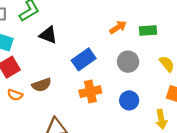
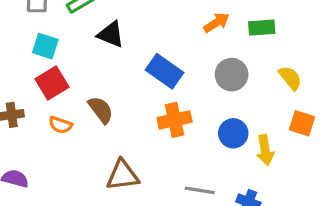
blue rectangle: (84, 59) -> (164, 71), turned 70
brown semicircle: (42, 85) -> (101, 110), turned -108
yellow arrow: (161, 119) -> (265, 150), moved

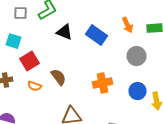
orange arrow: (216, 23) -> (128, 25), turned 98
cyan square: (45, 46) -> (14, 41), moved
blue rectangle: (164, 71) -> (96, 35), moved

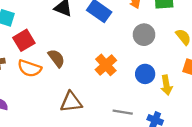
orange cross: (102, 83) -> (106, 65), turned -30
orange semicircle: (34, 86) -> (29, 68), size x1.5

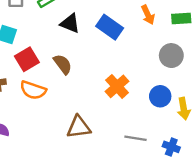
gray circle: (144, 35) -> (171, 56), moved
brown semicircle: (56, 58) -> (63, 64), moved

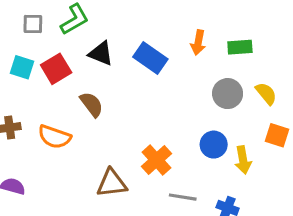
orange arrow: (148, 15) -> (198, 43), turned 36
red square: (27, 59) -> (56, 69), moved
orange cross: (117, 86) -> (156, 160), moved

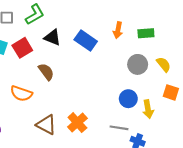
orange cross: (156, 160) -> (77, 123), moved
brown triangle: (112, 183) -> (46, 125), moved, turned 35
gray line: (183, 197) -> (119, 128), moved

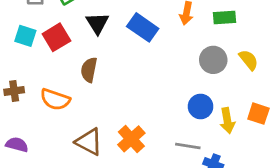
black triangle: (52, 37) -> (97, 23), turned 36
brown semicircle: (46, 72) -> (89, 70), turned -132
orange square: (171, 92) -> (258, 114), moved

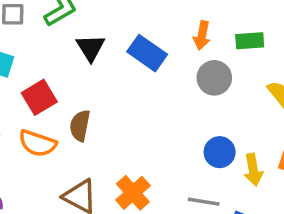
red square: (56, 37) -> (39, 97), moved
gray circle: (213, 60) -> (214, 78), moved
brown semicircle: (89, 70) -> (80, 126), moved

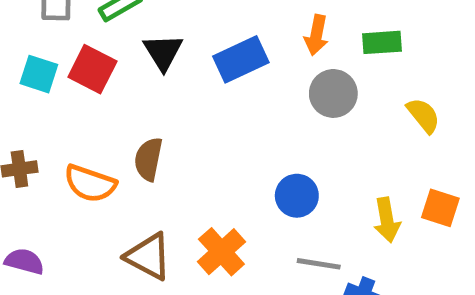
blue rectangle: (147, 53) -> (241, 59), turned -60
red square: (39, 97) -> (92, 69), moved, turned -32
blue circle: (220, 152) -> (297, 196), moved

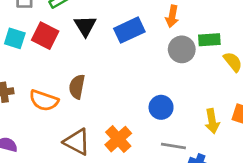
green rectangle: (382, 42) -> (209, 40), moved

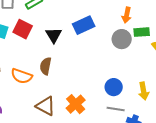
orange arrow: (172, 16) -> (127, 15), moved
black triangle: (85, 26) -> (54, 35), moved
blue circle: (161, 107) -> (114, 87), moved

